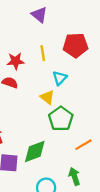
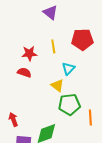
green pentagon: (61, 119) -> (69, 104), turned 30
orange line: (83, 145) -> (90, 117), moved, turned -63

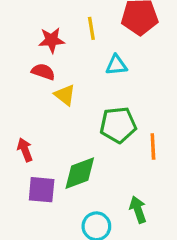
cyan triangle: (68, 68) -> (116, 65), turned 40
yellow triangle: (57, 85) -> (65, 95), moved

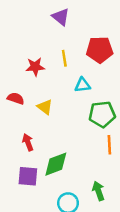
red semicircle: (43, 72) -> (16, 98), moved
green pentagon: (118, 125) -> (102, 114), moved
red arrow: (25, 150) -> (28, 142), moved

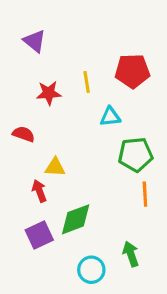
purple triangle: (61, 17) -> (35, 41), moved
yellow triangle: (45, 107) -> (55, 167), moved, turned -35
purple square: (28, 176) -> (39, 235), turned -30

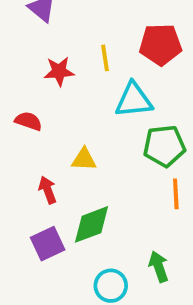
cyan triangle: (110, 117) -> (134, 100), size x1.5
yellow triangle: (55, 167) -> (84, 159), moved

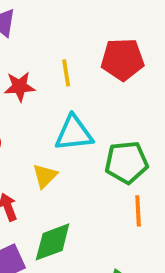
cyan triangle: (134, 100) -> (74, 133), moved
yellow triangle: (84, 159) -> (45, 176), turned -48

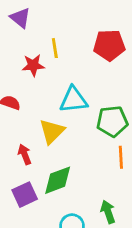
yellow line: (66, 73) -> (55, 48), moved
yellow triangle: (45, 176) -> (52, 131), size x1.4

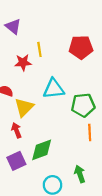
yellow triangle: (52, 131) -> (24, 107), moved

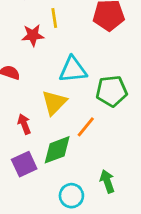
yellow triangle: (24, 107) -> (54, 103), moved
orange line: (90, 132) -> (86, 127), moved, turned 42

